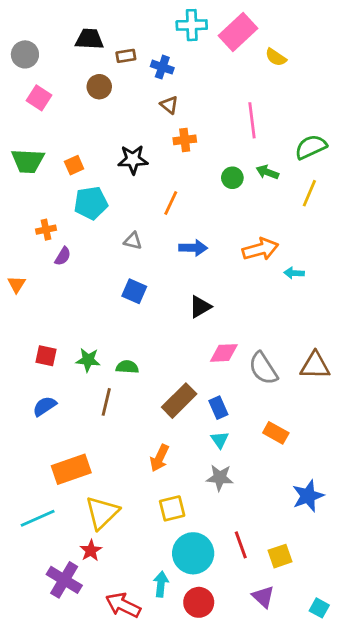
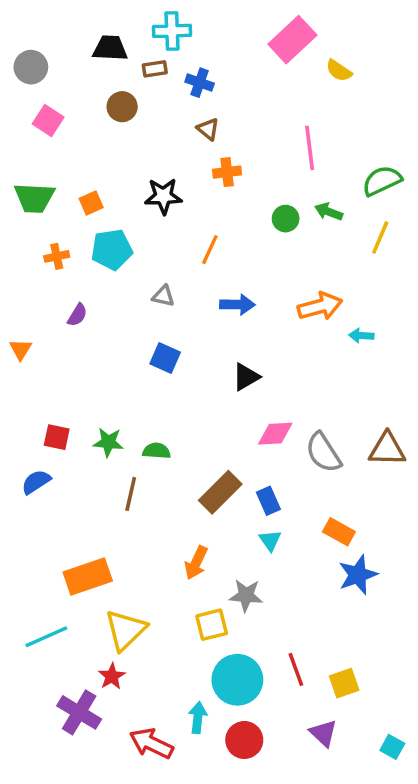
cyan cross: (192, 25) -> (172, 31), moved
orange cross: (46, 230) -> (57, 256), moved
blue semicircle: (45, 406) -> (36, 482), moved
gray star: (220, 478) -> (246, 595), moved
blue star: (308, 496) -> (358, 575), moved

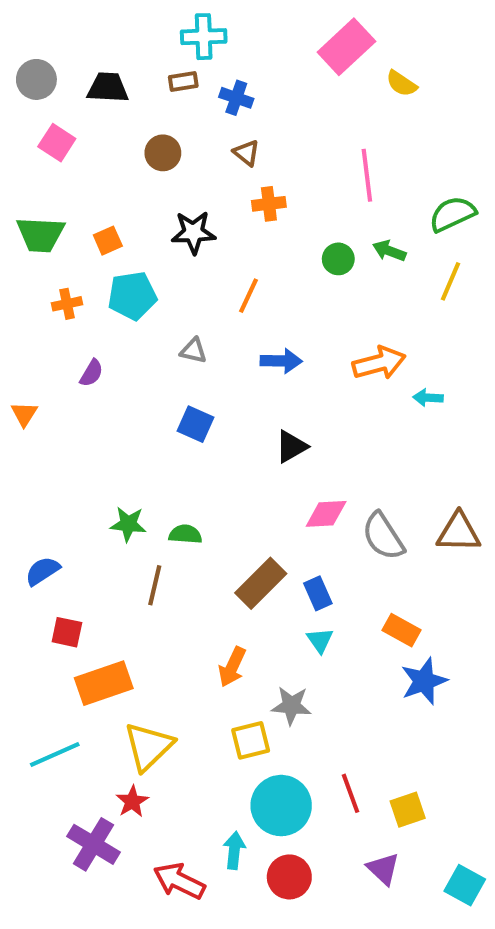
black trapezoid: (110, 48) -> (108, 88), moved
brown circle: (122, 107) -> (163, 153), moved
red square: (57, 437) -> (67, 632), moved
cyan square: (392, 747) -> (465, 885), size x1.4

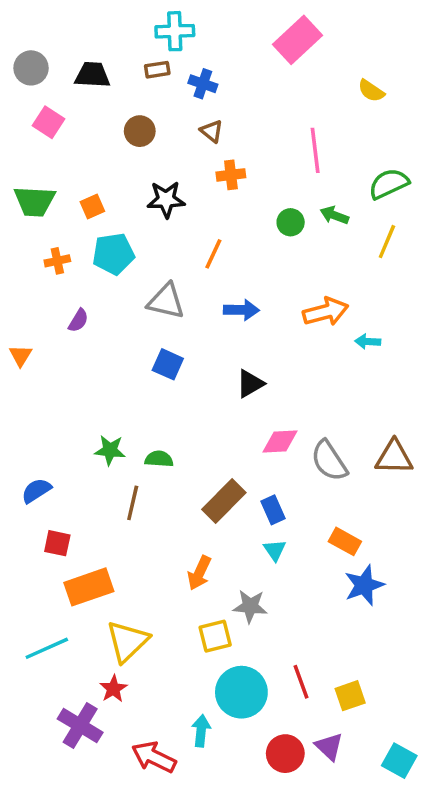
yellow semicircle: (401, 84) -> (371, 91), moved
gray triangle: (193, 351) -> (166, 301), size x1.6
red circle: (289, 877) -> (285, 754), moved

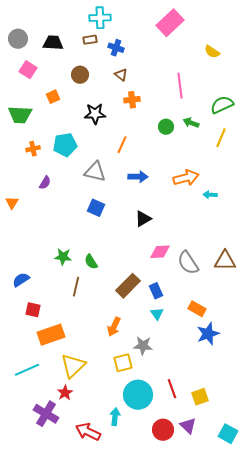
orange square: (92, 206) -> (53, 97), moved
green semicircle: (159, 459) -> (91, 262), turned -126

